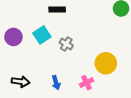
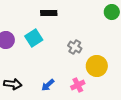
gray cross: (66, 44) -> (75, 47), moved
blue arrow: (56, 83) -> (48, 85), turned 64

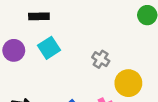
black rectangle: (49, 13) -> (39, 16), moved

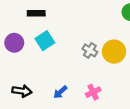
yellow circle: (128, 83) -> (114, 52), moved

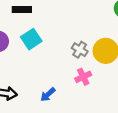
pink cross: (93, 92) -> (83, 77), moved

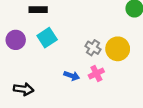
blue arrow: (48, 95) -> (72, 76), moved, turned -120

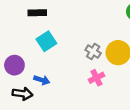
purple circle: (16, 40) -> (14, 65), moved
blue arrow: (72, 76) -> (42, 80), moved

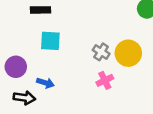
cyan square: (46, 41) -> (50, 41), turned 36

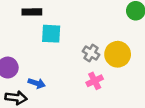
cyan square: (50, 41) -> (51, 34), moved

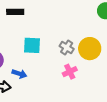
cyan square: (51, 34) -> (32, 45), moved

